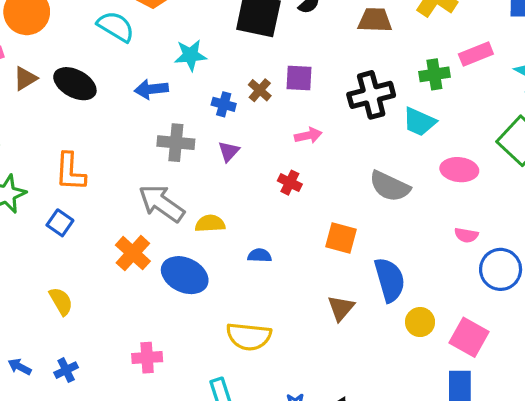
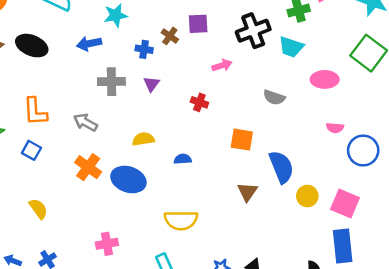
pink arrow: (308, 135) -> (222, 65), moved
gray semicircle: (390, 186) -> (274, 97), size x0.7
gray arrow: (161, 203) -> (85, 122), moved, size x0.7

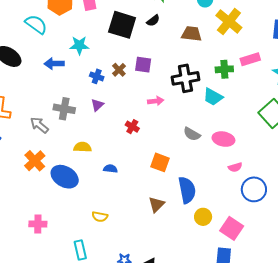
pink ellipse: (325, 79) -> (223, 139), moved
gray cross: (111, 82) -> (64, 109), moved
pink semicircle: (335, 128) -> (235, 167), turned -32
yellow semicircle: (181, 220) -> (100, 217), size x0.6

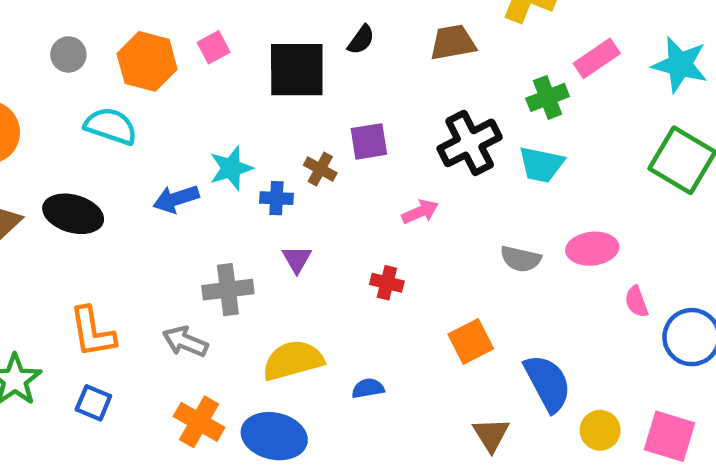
cyan star: (79, 45) -> (231, 168), moved
yellow semicircle: (82, 147) -> (293, 360), size x1.5
orange square: (160, 162) -> (471, 342), turned -30
pink semicircle: (235, 167) -> (636, 302), turned 104

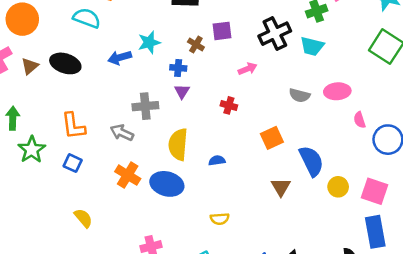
blue cross: (276, 198) -> (178, 68), moved
yellow semicircle: (293, 360) -> (178, 144), turned -72

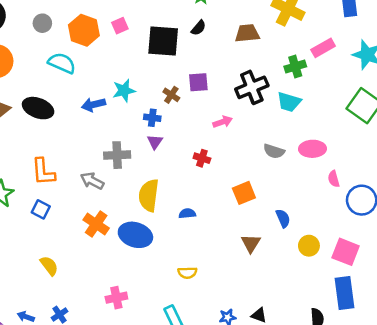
blue semicircle: (311, 161) -> (283, 218), size x0.6

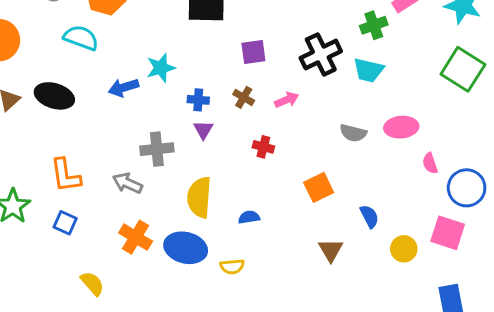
brown cross: (171, 95) -> (244, 97), moved
pink square: (346, 252) -> (448, 233), moved
yellow semicircle: (49, 266) -> (92, 283), moved
yellow semicircle: (187, 273) -> (232, 267), moved

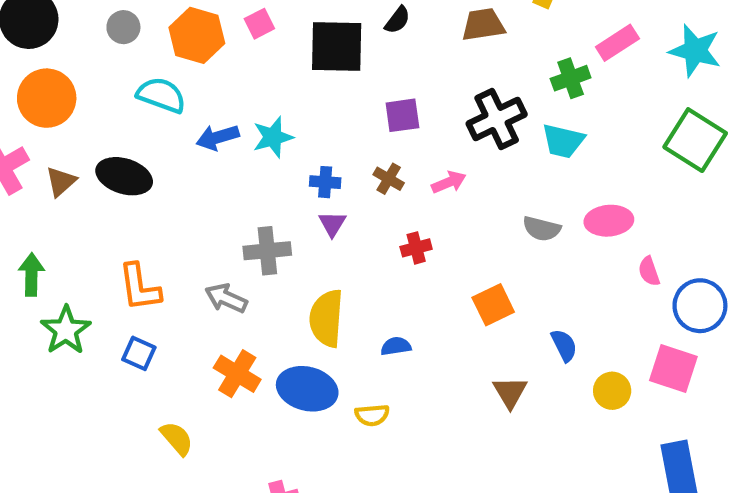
blue arrow: (124, 88) -> (218, 137), moved
red cross: (263, 147) -> (416, 248), turned -30

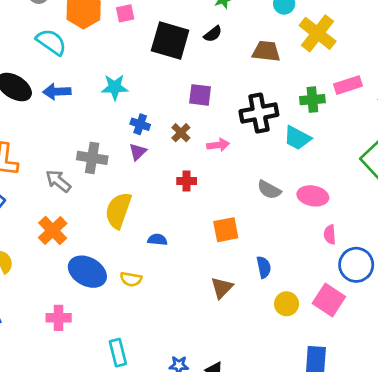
blue arrow: (218, 137) -> (57, 92), moved
blue ellipse: (307, 389) -> (87, 272), moved

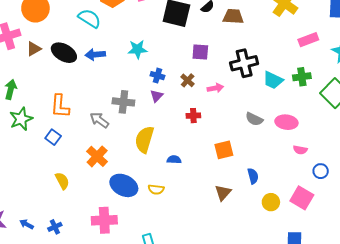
brown trapezoid: (266, 51) -> (233, 16), moved
green cross: (312, 100) -> (302, 77), moved
pink semicircle: (330, 235) -> (300, 150), turned -72
blue circle: (356, 265) -> (321, 171), size x0.6
pink cross: (59, 318) -> (104, 220), size x1.4

